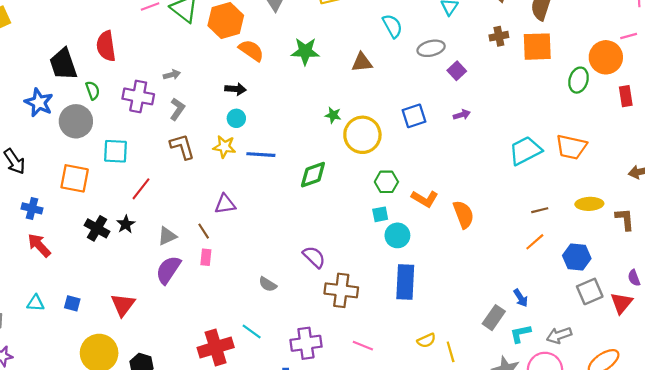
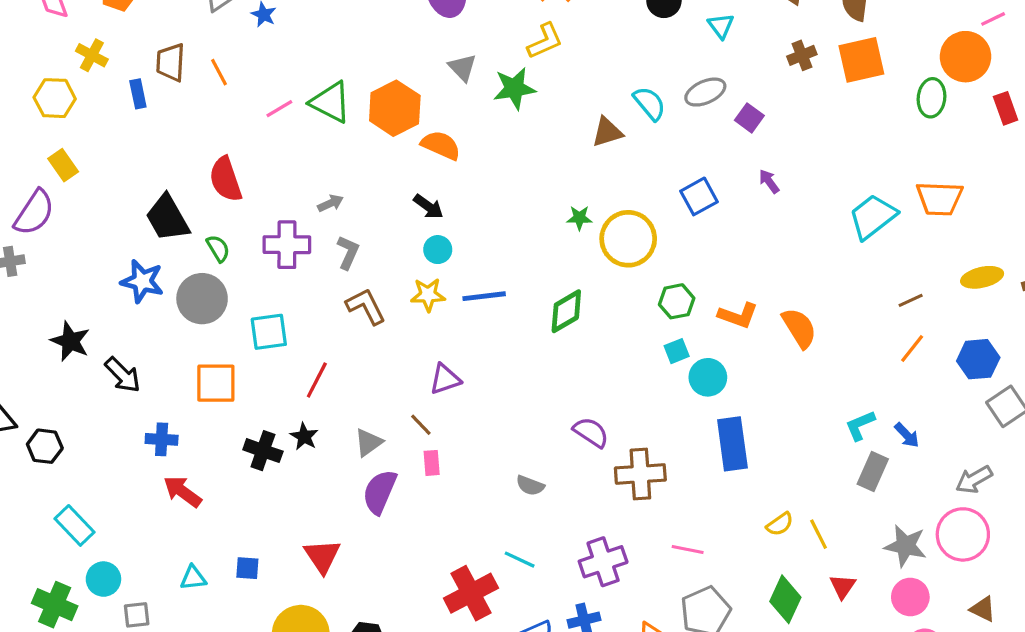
cyan semicircle: (392, 26) -> (650, 103), moved
green star: (305, 51) -> (514, 88), moved
black arrow: (236, 89) -> (428, 207), turned 42
purple arrow: (462, 115) -> (769, 181), turned -98
cyan L-shape: (520, 334) -> (860, 425), moved

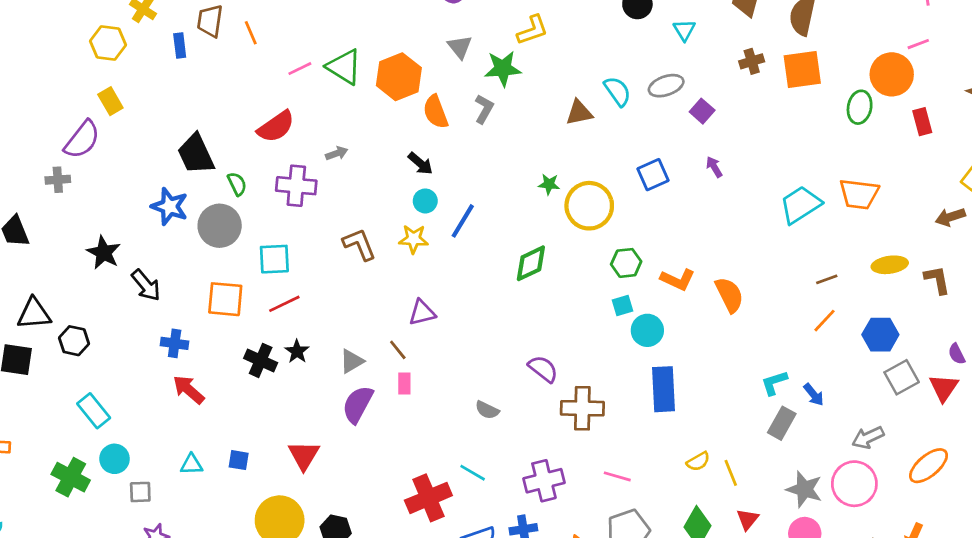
orange semicircle: (441, 145) -> (436, 112), turned -140
red semicircle: (226, 179) -> (276, 127), moved, turned -111
gray L-shape: (348, 252) -> (484, 109), moved
blue line: (484, 296) -> (463, 221), moved, turned -57
red line: (317, 380) -> (284, 304), moved, turned 32

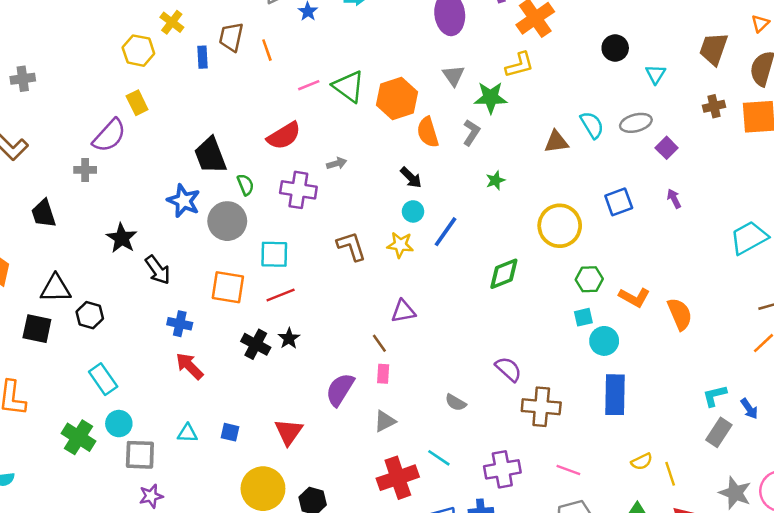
green star: (549, 184) -> (495, 180), moved, turned -30
gray triangle: (352, 361) -> (385, 421), moved
gray square: (140, 492) -> (140, 455), size x1.5

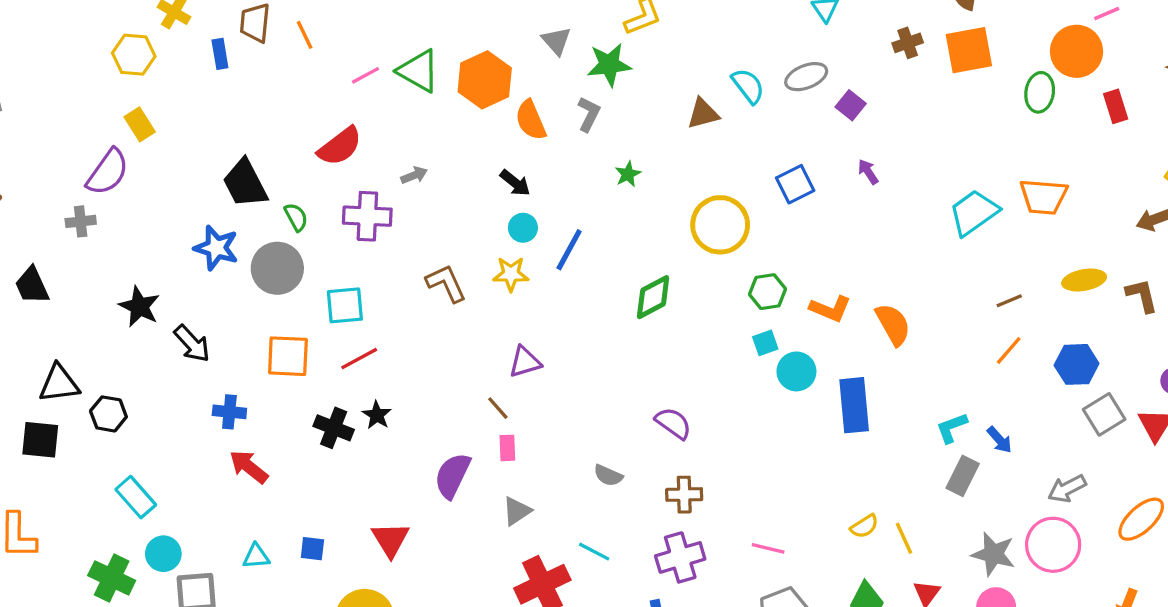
blue rectangle: (615, 395) -> (854, 405), moved
brown cross: (541, 407) -> (684, 495), moved, size x0.7

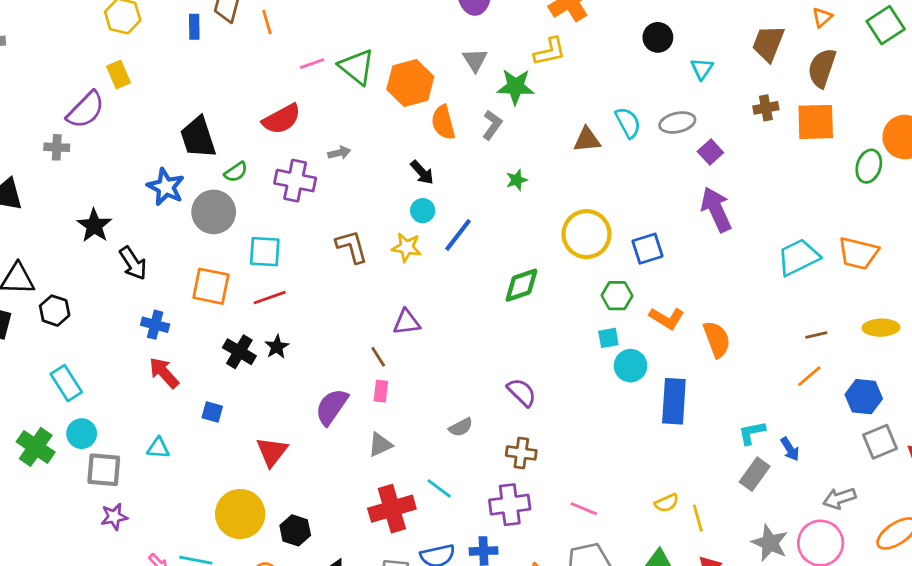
purple arrow: (868, 172) -> (716, 209), size x2.0
blue square: (795, 184) -> (648, 249), moved
green semicircle: (296, 217) -> (236, 172), turned 75
gray semicircle: (608, 475) -> (461, 427), turned -60
blue square: (312, 549) -> (212, 412), moved

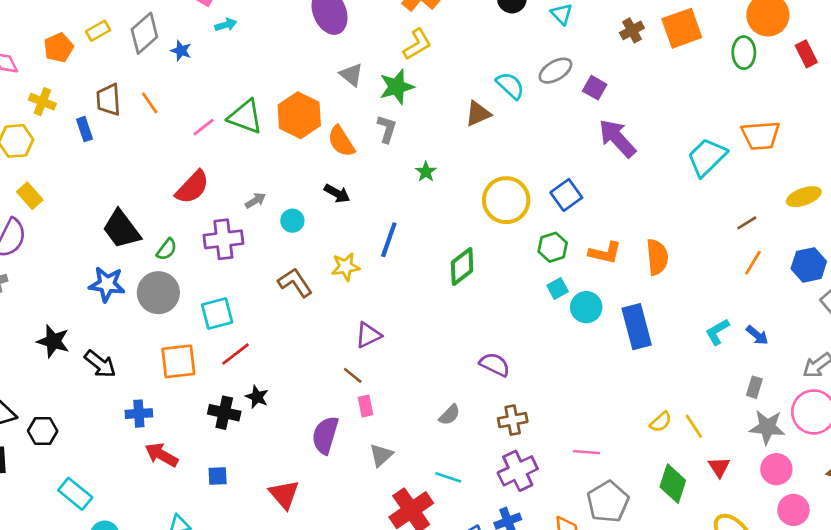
cyan circle: (423, 211) -> (292, 221), moved
orange semicircle: (717, 339) -> (657, 257), turned 33
gray rectangle: (755, 474) -> (754, 387), moved, size x0.7

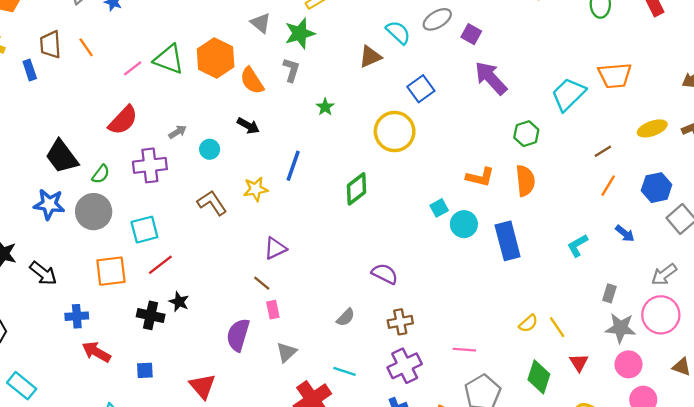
blue square: (566, 195) -> (421, 89), moved
green hexagon: (553, 247) -> (526, 134), moved
blue arrow: (757, 335) -> (625, 234), moved

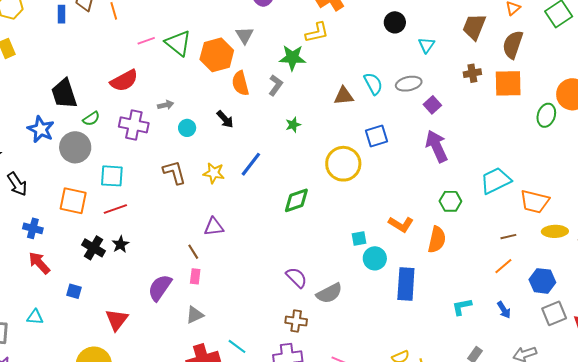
gray triangle: (261, 23) -> (245, 35), moved
orange trapezoid: (615, 76) -> (535, 202), moved
gray semicircle: (346, 317) -> (329, 293), moved, size x1.5

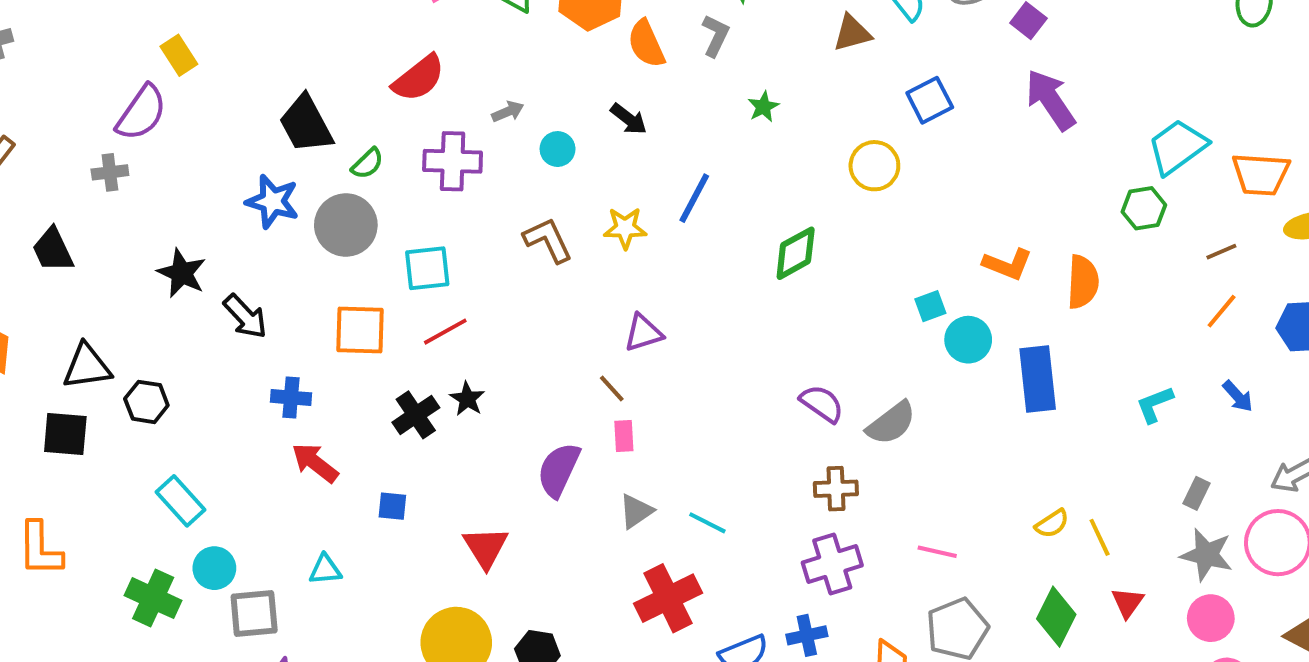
yellow circle: (343, 164) -> (874, 166), size x0.7
green hexagon: (450, 201) -> (1144, 208), moved
black cross: (94, 248) -> (416, 415), turned 35
cyan line: (237, 346) -> (707, 523), moved

